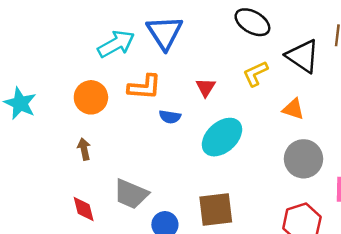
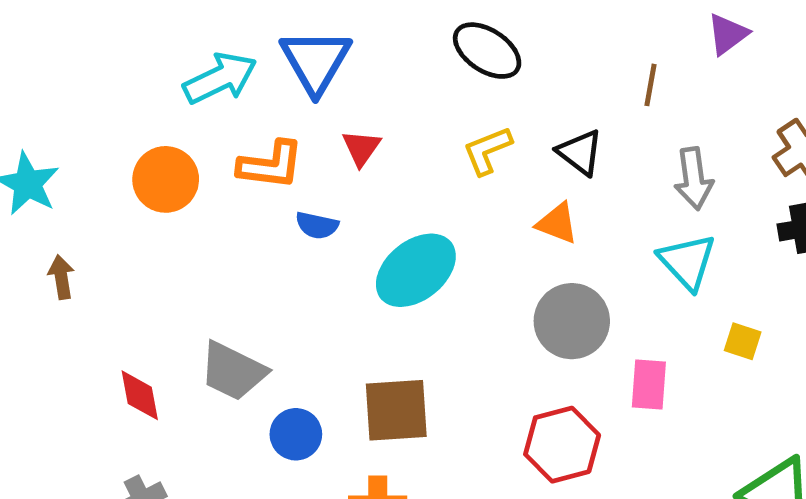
black triangle: (303, 56) -> (580, 152), moved, size x0.7
red triangle: (206, 87) -> (361, 148), moved
brown arrow: (84, 149) -> (61, 277), moved

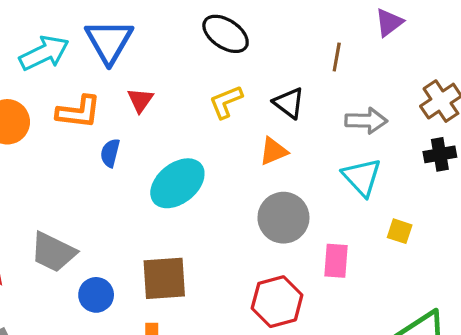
gray arrow: (694, 179) -> (366, 121), turned -81
orange triangle: (557, 223) -> (273, 151), turned -44
blue semicircle: (317, 225) -> (110, 153), turned 92

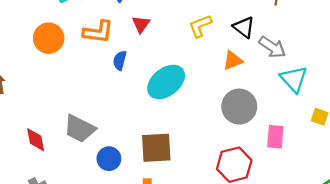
gray arrow: (366, 121) -> (272, 47), moved, turned 32

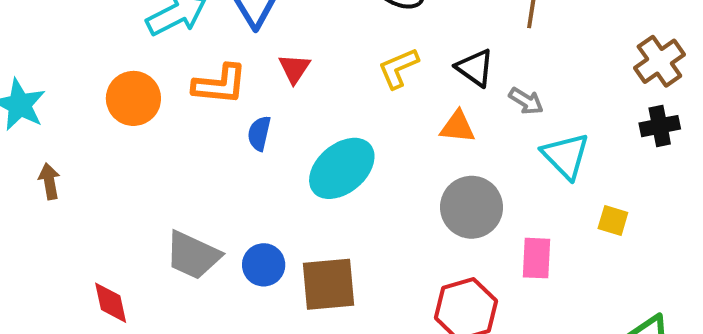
gray arrow: (272, 47) -> (526, 101), size x0.7
orange triangle: (233, 60) -> (457, 127), turned 30
red diamond: (36, 140) -> (111, 303), moved
blue circle: (109, 159) -> (264, 265), moved

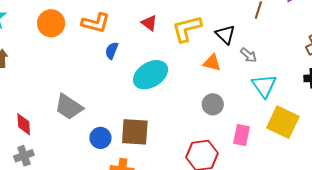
red triangle: (294, 68) -> (149, 23), moved, turned -36
yellow L-shape: (398, 68) -> (187, 29), size x1.4
gray circle: (472, 207) -> (213, 104), size x0.7
yellow square: (613, 220) -> (283, 122), size x2.0
blue circle: (264, 265) -> (100, 138), moved

